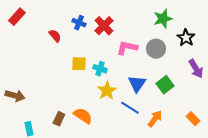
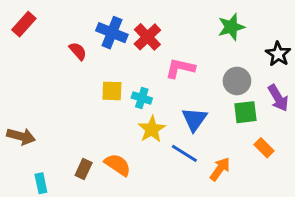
blue cross: (79, 23) -> (112, 33), size x1.5
black star: (186, 38) -> (278, 54), moved
gray circle: (156, 49) -> (237, 81), moved
green square: (165, 85) -> (245, 112), moved, turned 30
orange rectangle: (193, 119) -> (264, 148), moved

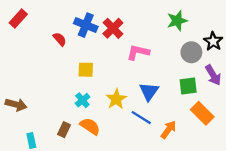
gray circle: (237, 81) -> (191, 52), moved
cyan cross: (142, 98) -> (82, 100), moved, turned 32
orange rectangle: (264, 148) -> (202, 113), size x1.5

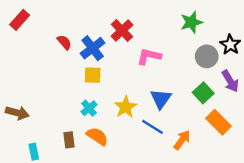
blue cross: (86, 25) -> (93, 48), moved, turned 30
green square: (188, 86) -> (203, 93), turned -36
brown rectangle: (64, 130) -> (69, 140), turned -32

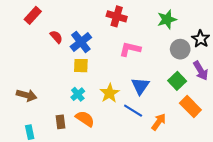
red rectangle: (20, 20) -> (33, 15), moved
red cross: (122, 30) -> (117, 16), moved, turned -30
brown arrow: (17, 113) -> (27, 95), moved

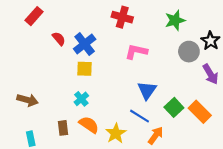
green square: (177, 81) -> (174, 107), moved
yellow star: (110, 93) -> (116, 133), moved
orange arrow: (159, 122) -> (156, 135), moved

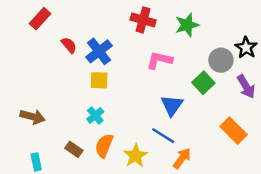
green star: (175, 20) -> (187, 25), moved
green square: (174, 107) -> (203, 83), moved
orange semicircle: (89, 125) -> (104, 146), turned -102
brown rectangle: (63, 128) -> (74, 149), turned -48

